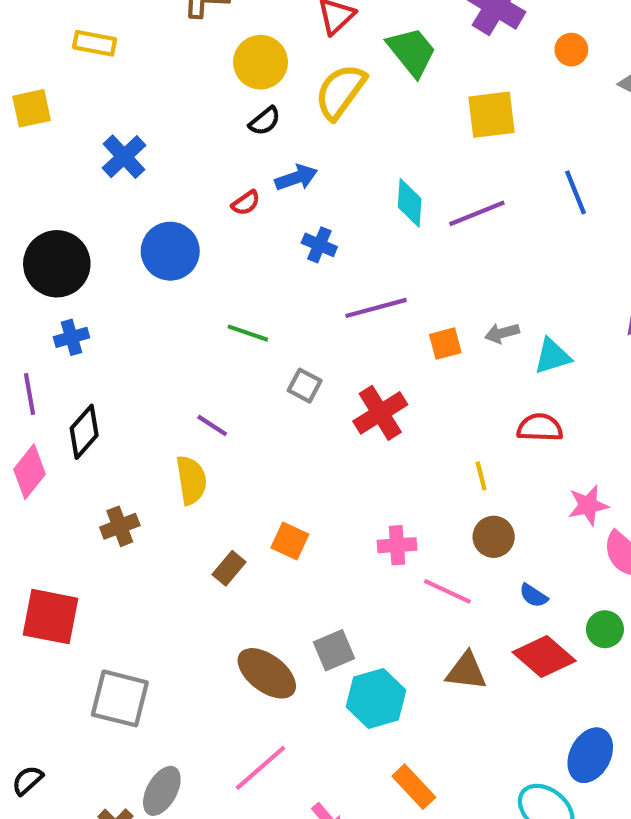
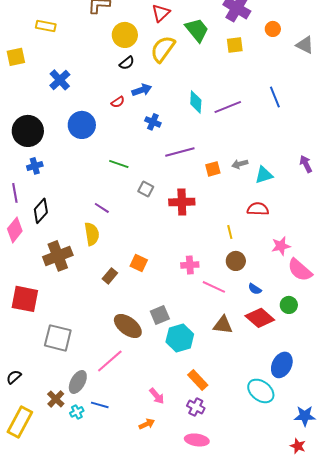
yellow square: (492, 115) -> (235, 45), moved, size x0.7
red cross: (380, 413) -> (182, 202), turned 30
brown cross: (120, 526) -> (58, 256), size x1.6
pink line: (261, 768) -> (110, 361), moved

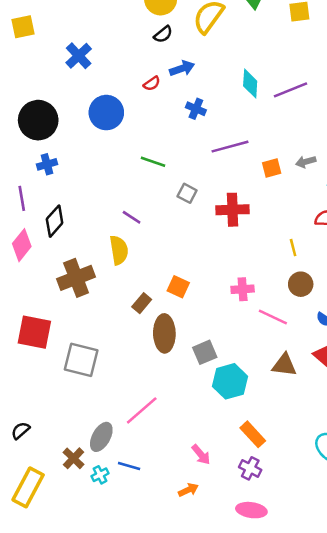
brown ellipse: (128, 326) -> (164, 333), moved, turned 52
gray square: (58, 338) -> (81, 360), moved

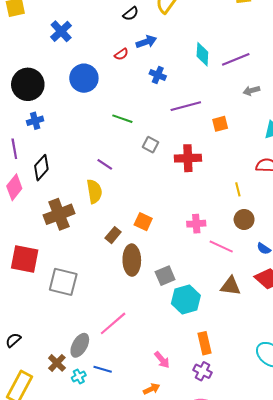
gray arrow: (306, 162) -> (251, 91), moved
orange rectangle: (253, 434) -> (205, 343), turned 30

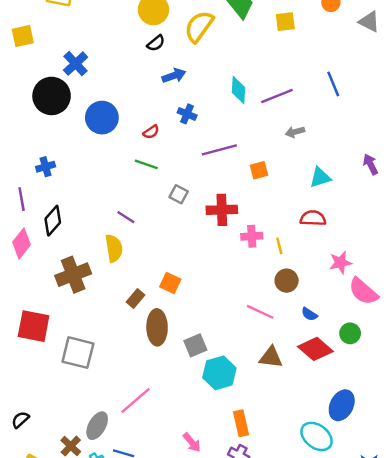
red semicircle: (121, 54) -> (151, 132), moved
black circle: (28, 84) -> (52, 96), moved
pink cross: (196, 224) -> (252, 236), moved

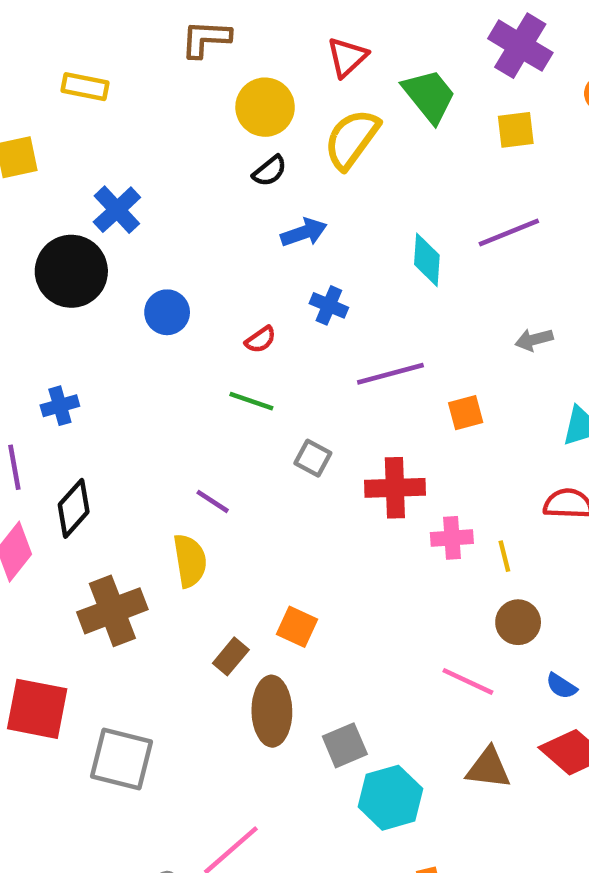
purple line: (277, 96) -> (509, 232), moved
blue circle: (102, 118) -> (167, 312), size x0.7

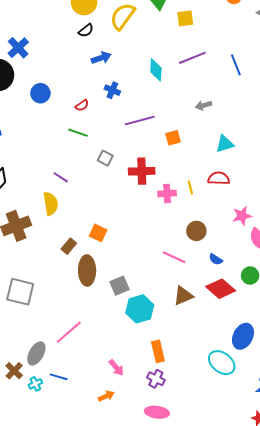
yellow square: (516, 130) -> (185, 18), moved
yellow line: (504, 556) -> (190, 187), moved
brown triangle: (488, 768) -> (183, 296), turned -30

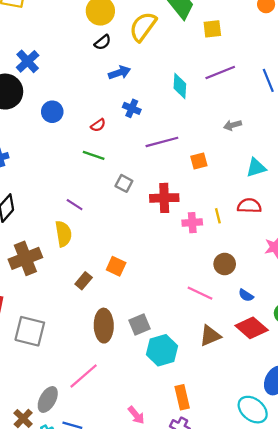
brown ellipse: (87, 270) -> (104, 326), moved

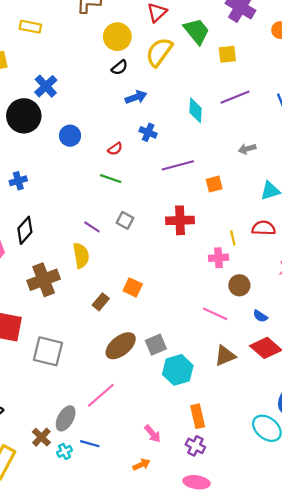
gray square: (124, 183) -> (125, 220), moved
pink cross: (192, 223) -> (219, 258), moved
brown ellipse: (104, 326) -> (121, 346), turned 52

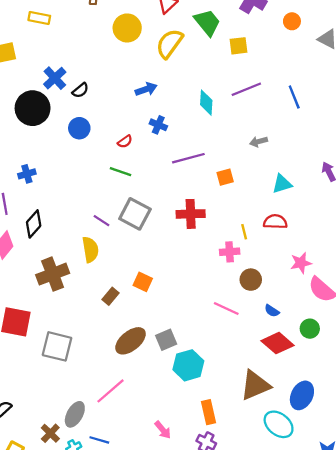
black semicircle: (120, 67) -> (80, 90), moved
gray square: (125, 220) -> (135, 214), size x1.8
brown triangle: (225, 356) -> (255, 385), moved, size x1.4

